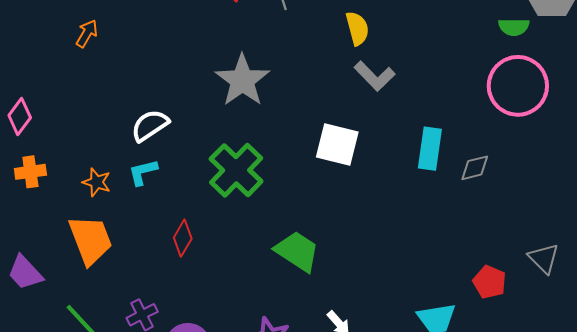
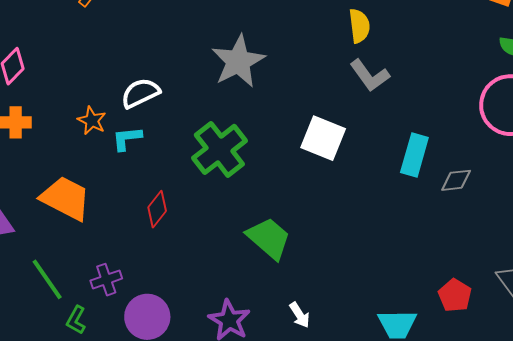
orange star: (97, 182) -> (92, 121), moved
orange trapezoid: (90, 240) -> (66, 198), turned -50

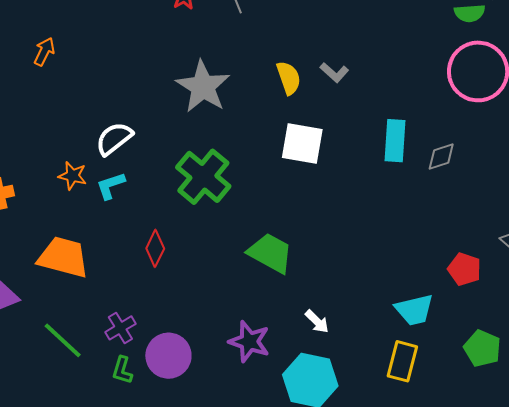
yellow semicircle: (359, 26) -> (289, 78), moved
gray L-shape: (370, 75) -> (334, 72), size x0.7
green L-shape: (76, 320) -> (122, 370), moved

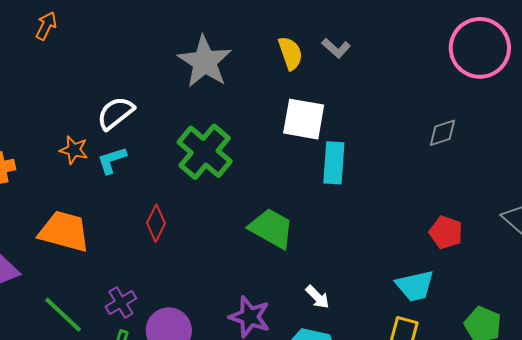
cyan rectangle: (395, 141) -> (334, 163), moved
red pentagon: (464, 269) -> (446, 232), moved

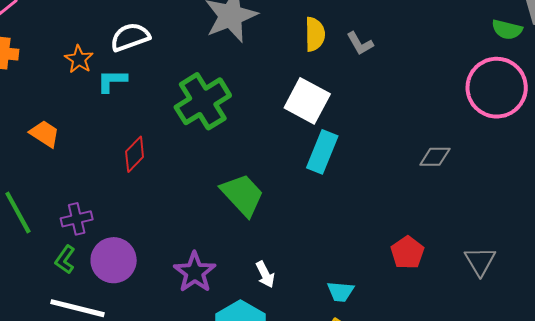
orange trapezoid: (64, 231) -> (45, 134), size x0.6
cyan trapezoid: (415, 286) -> (340, 292), moved, size x0.7

